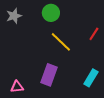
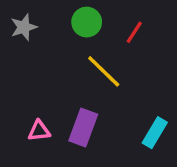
red line: (94, 34) -> (134, 32), moved
pink triangle: (17, 87) -> (39, 131), moved

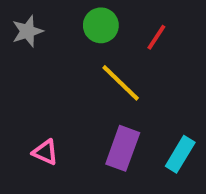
purple rectangle: (83, 128) -> (123, 148), moved
pink triangle: (39, 131) -> (45, 152), turned 30

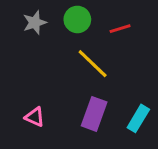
gray star: (27, 31) -> (35, 23), moved
red line: (156, 37) -> (120, 29), turned 40

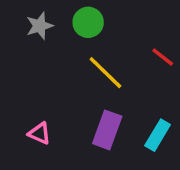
red line: (120, 29) -> (163, 57), moved, turned 55

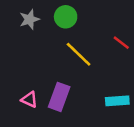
purple rectangle: (107, 130) -> (59, 97), moved
cyan rectangle: (158, 135) -> (117, 101), turned 55

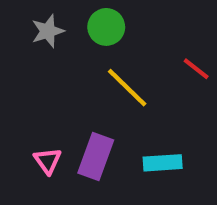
pink triangle: (29, 100) -> (48, 161), turned 30
cyan rectangle: (117, 101) -> (163, 163), moved

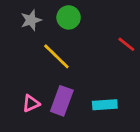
yellow line: (127, 88) -> (56, 56), moved
pink triangle: (48, 161) -> (31, 103), turned 42

